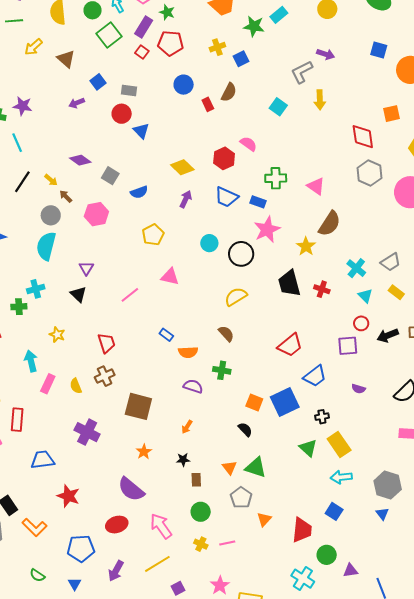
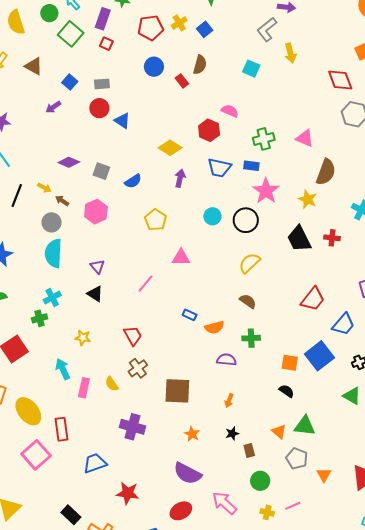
red pentagon: (170, 43) -> (150, 28), moved

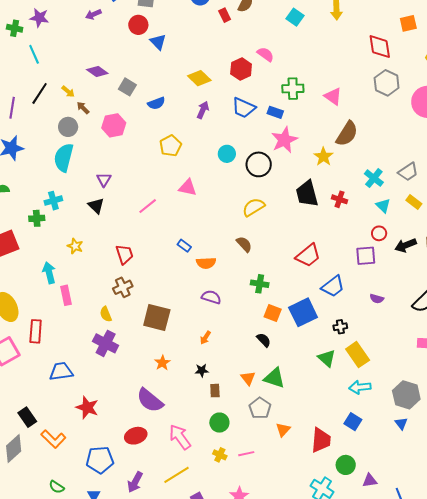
green cross: (251, 338) -> (260, 284), moved
yellow semicircle: (112, 384) -> (106, 314), moved
pink rectangle: (84, 388) -> (66, 295), turned -36

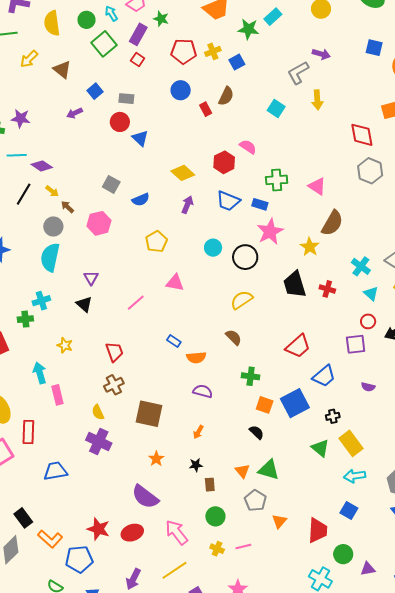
cyan line: (34, 54) -> (17, 155), turned -66
purple diamond: (97, 71) -> (42, 166), moved
red star: (87, 407) -> (98, 529), moved
blue pentagon: (100, 460) -> (79, 559), moved

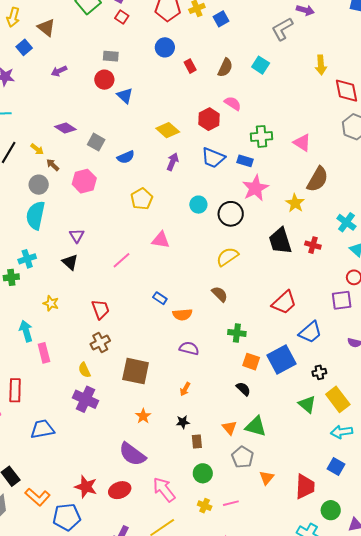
yellow arrow: (29, 59) -> (13, 17), turned -30
blue square: (95, 91) -> (24, 47), moved
brown semicircle: (226, 96) -> (225, 68), moved
yellow arrow: (317, 100) -> (321, 65), moved
purple diamond: (42, 166) -> (65, 128), moved

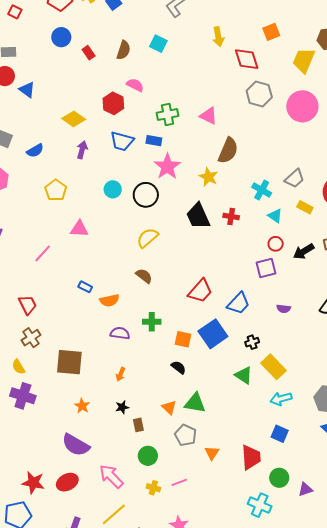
red trapezoid: (284, 303) -> (200, 291), moved
green cross: (237, 333) -> (152, 322), moved

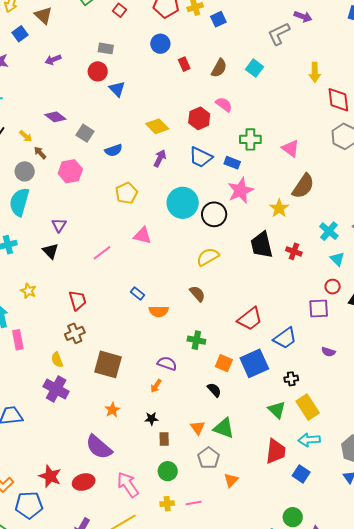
cyan circle: (113, 189) -> (183, 203), size x1.8
purple semicircle: (120, 333) -> (167, 363), moved
red trapezoid: (251, 457) -> (276, 451), moved
yellow cross: (153, 488) -> (167, 504), turned -32

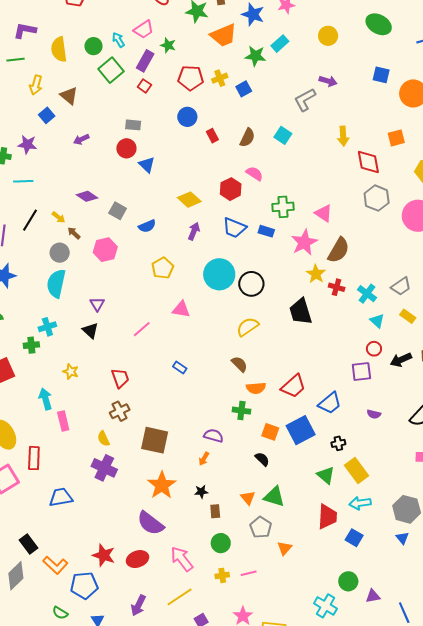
pink star: (241, 190) -> (304, 242), moved
red cross: (294, 251) -> (337, 287), moved
orange semicircle: (159, 311) -> (256, 388), moved
orange star: (112, 410) -> (162, 485), size x1.8

